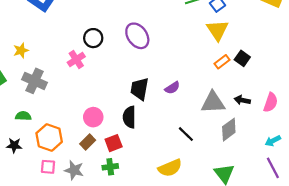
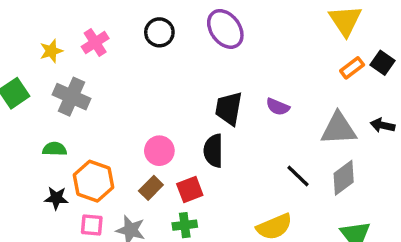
pink cross: (76, 60) -> (95, 43), moved
purple semicircle: (172, 88) -> (278, 107), turned 56
gray diamond: (229, 130) -> (344, 178), moved
black star: (14, 145) -> (56, 198), moved

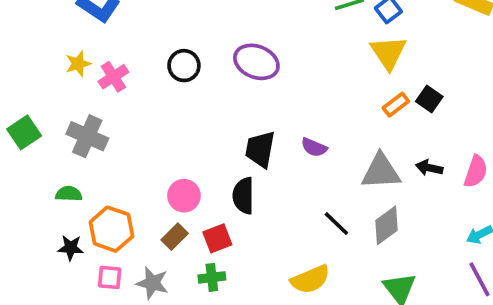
purple ellipse: (225, 29) -> (256, 62), turned -33
yellow star: (51, 51) -> (78, 64), moved

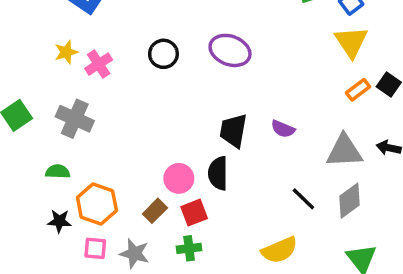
pink circle: (184, 196) -> (179, 178), moved

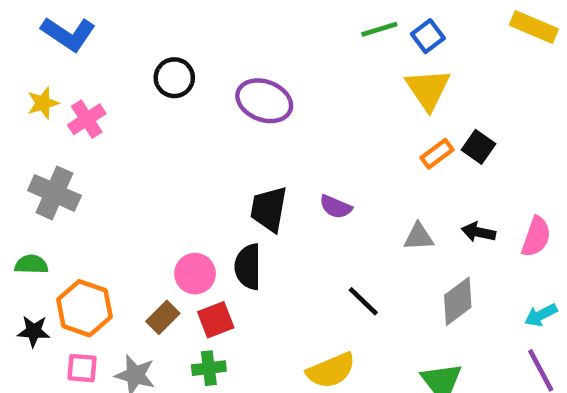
black circle: (163, 54) -> (174, 78), moved
gray triangle: (344, 151) -> (419, 237), size x0.6
gray diamond: (349, 201) -> (458, 301), moved

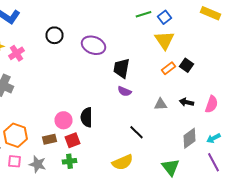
black trapezoid: (269, 209) -> (122, 68), moved
gray diamond: (458, 301) -> (190, 138), moved
brown rectangle: (163, 317) -> (50, 139), turned 32

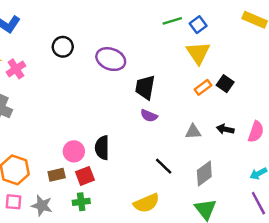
gray diamond: (190, 138) -> (204, 174), moved

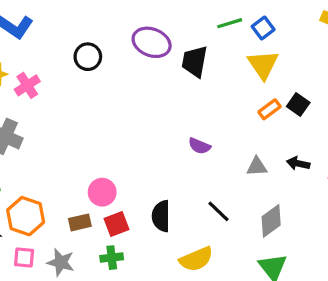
purple ellipse: (111, 59) -> (152, 42), moved
black trapezoid: (145, 87) -> (195, 61), moved
black semicircle: (102, 148) -> (161, 216), moved

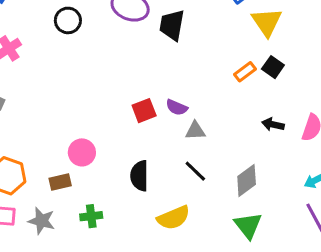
yellow triangle: (263, 65) -> (267, 22), moved
gray triangle: (257, 167) -> (195, 131), moved
red square: (117, 224) -> (144, 111), moved

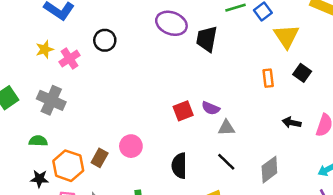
black circle: (68, 20) -> (105, 40), moved
black square: (273, 67) -> (302, 73), moved
orange rectangle: (245, 72) -> (268, 78), turned -60
brown rectangle: (60, 182) -> (100, 158), moved, turned -48

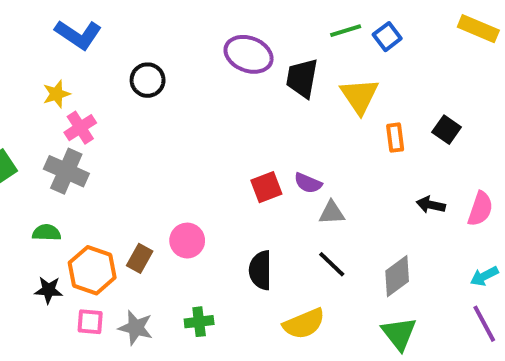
yellow triangle: (286, 36) -> (359, 96), moved
pink cross: (70, 59) -> (80, 128), moved

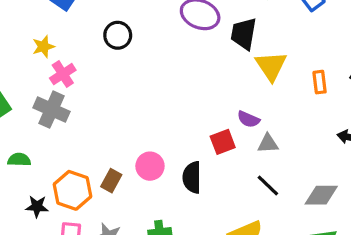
yellow triangle: (359, 96) -> (271, 66), moved
red square: (266, 187) -> (223, 142), moved
green semicircle: (47, 233) -> (19, 160), moved
black semicircle: (260, 270) -> (192, 177), moved
gray diamond: (397, 276) -> (321, 195), turned 36

